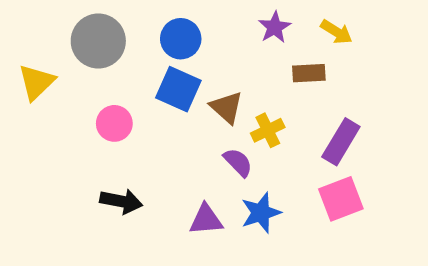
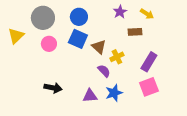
pink circle: (114, 123) -> (49, 44), moved

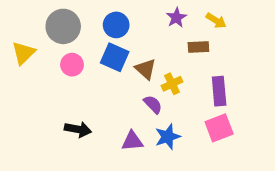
purple rectangle: (149, 62) -> (219, 91), turned -36

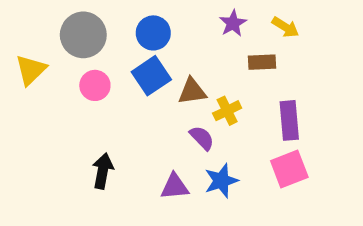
blue square: (115, 57) -> (151, 76), turned 32
brown triangle: (146, 69) -> (192, 91), turned -50
black arrow: (78, 129) -> (103, 171), turned -90

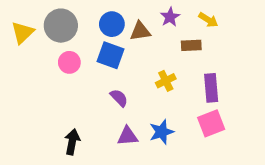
yellow triangle: (31, 70) -> (23, 33), moved
blue square: (151, 76) -> (110, 55), turned -36
brown triangle: (192, 91) -> (140, 31), moved
purple semicircle: (202, 138) -> (119, 98), moved
black arrow: (103, 171) -> (72, 142), moved

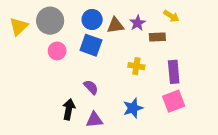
purple star: (170, 17) -> (138, 23), moved
yellow cross: (166, 81) -> (136, 66), turned 35
purple semicircle: (119, 98) -> (91, 87), moved
purple triangle: (127, 136) -> (94, 120), moved
black arrow: (72, 142) -> (69, 109), moved

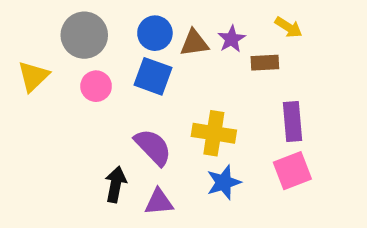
yellow triangle: (19, 26) -> (33, 76), moved
yellow cross: (136, 66) -> (214, 133), moved, size x1.5
purple semicircle: (91, 87) -> (153, 147), size x1.5

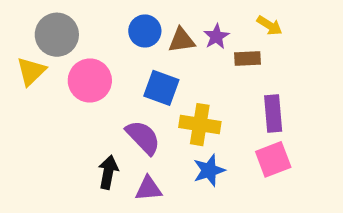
gray circle: (84, 35) -> (57, 35), moved
blue square: (153, 76) -> (161, 88), moved
pink circle: (96, 86) -> (90, 81), size x1.5

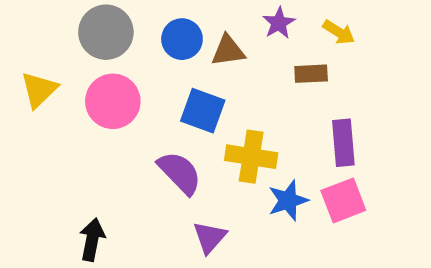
gray circle: (57, 35) -> (106, 32), moved
purple star: (216, 36) -> (279, 23), moved
blue star: (209, 170) -> (288, 200), moved
black arrow: (108, 172) -> (92, 240), moved
purple triangle: (149, 189) -> (210, 237), moved, turned -44

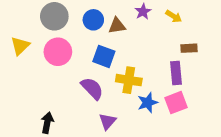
brown rectangle: (311, 74) -> (189, 48), moved

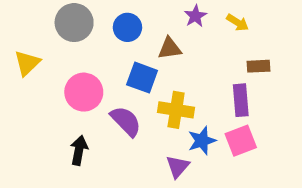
brown triangle: (117, 26) -> (170, 48), moved
pink circle: (58, 52) -> (84, 92), moved
purple triangle: (107, 121) -> (178, 167), moved
black arrow: (47, 123) -> (79, 150), moved

